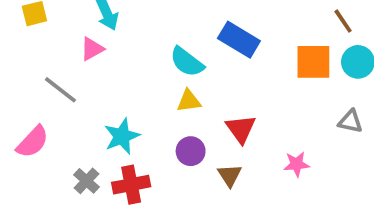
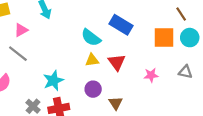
pink triangle: (92, 49) -> (21, 30), moved
red triangle: (241, 129) -> (117, 62), moved
pink star: (297, 164) -> (151, 75), moved

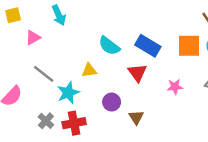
blue rectangle: (121, 25) -> (148, 46), moved
gray line: (18, 54) -> (44, 74), moved
yellow triangle: (92, 60) -> (89, 70), moved

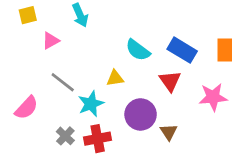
pink star: (175, 87) -> (213, 97), size x1.5
purple circle: (112, 102) -> (141, 114), size x1.5

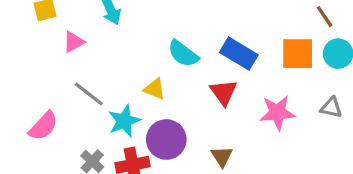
yellow triangle: (115, 78) -> (154, 89), turned 30
purple circle: (141, 114) -> (166, 139), moved

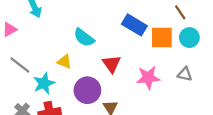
blue rectangle: (239, 54) -> (134, 25), moved
purple circle: (166, 139) -> (87, 90), moved

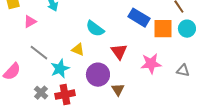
gray triangle: (185, 74) -> (183, 71), moved

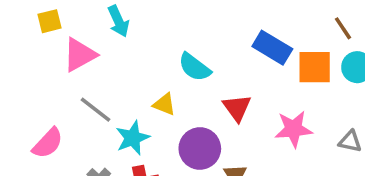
pink triangle: (30, 22) -> (80, 55), size x1.5

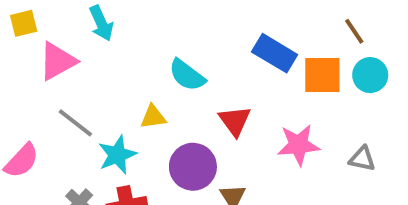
yellow triangle: (164, 104) -> (153, 117), turned -30

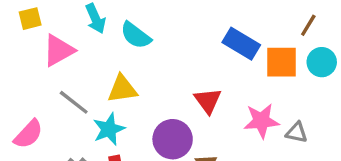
brown line: (354, 31) -> (308, 25), turned 65
cyan semicircle: (187, 75) -> (136, 35), moved
yellow triangle: (153, 117) -> (122, 89), moved, size x1.4
gray triangle: (362, 159) -> (297, 133), moved

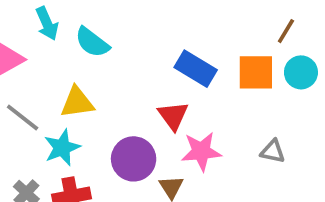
blue rectangle: (241, 44) -> (196, 69), moved
pink star: (261, 121) -> (201, 151), moved

